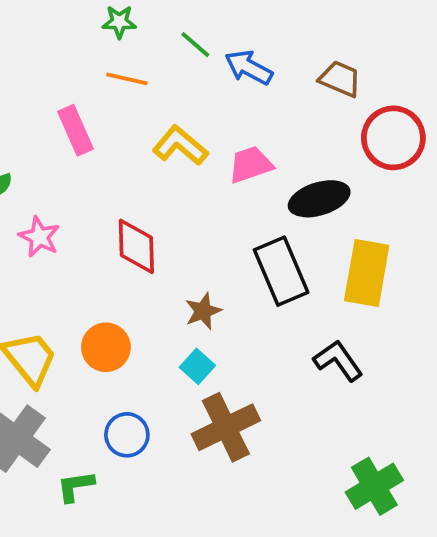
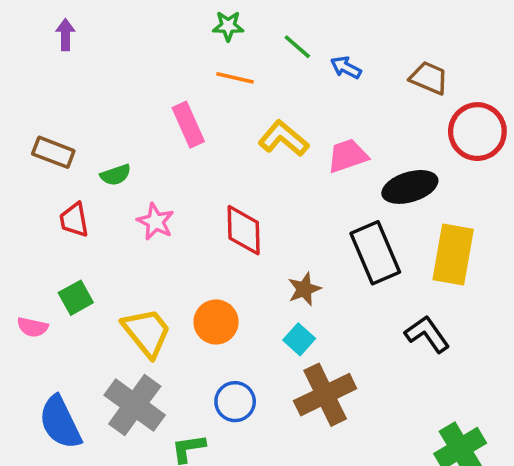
blue arrow: (249, 67) -> (346, 68), size x0.7

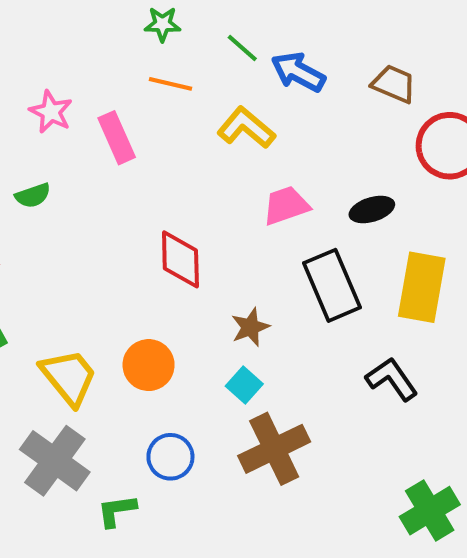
blue arrow: (346, 68) -> (298, 72), size x1.5
yellow L-shape: (284, 138) -> (246, 128), moved
pink trapezoid: (348, 156) -> (286, 206), moved
black ellipse: (410, 187) -> (372, 210), size x0.7
pink star: (155, 222) -> (51, 112), moved

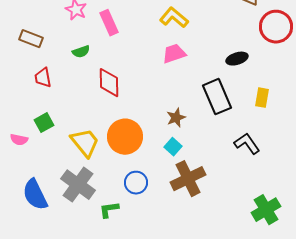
green semicircle: (33, 196) -> (81, 52), moved
pink trapezoid: (286, 206) -> (174, 54), moved
red diamond: (180, 259) -> (109, 83), moved
yellow rectangle: (422, 287) -> (262, 98), size x0.6
orange circle: (149, 365) -> (125, 137), size x1.4

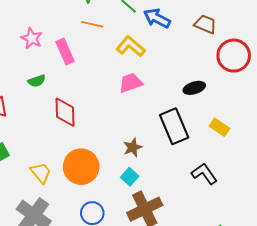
yellow rectangle: (262, 98) -> (220, 127), turned -66
yellow trapezoid: (85, 143) -> (41, 173), size x0.7

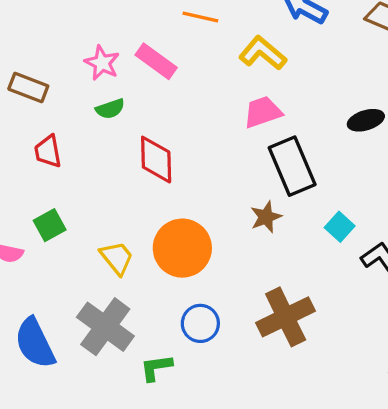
pink star: (32, 38) -> (102, 63), moved
pink rectangle: (65, 52) -> (156, 61), turned -30
black rectangle: (174, 126) -> (292, 166), moved
cyan square: (130, 177) -> (340, 227), moved

